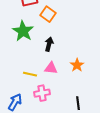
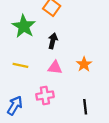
yellow line: (30, 74) -> (20, 65), moved

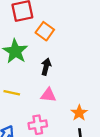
orange star: (84, 64) -> (79, 113), moved

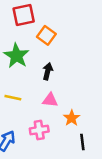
orange star: (79, 113) -> (72, 118), moved

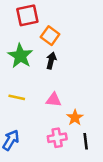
black arrow: (48, 71) -> (51, 61), moved
pink cross: (39, 130) -> (57, 138), moved

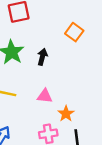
orange square: (50, 36) -> (74, 32), moved

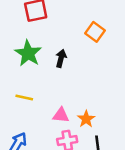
pink triangle: (45, 96) -> (61, 115), moved

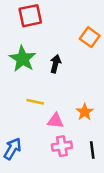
yellow line: (24, 98) -> (35, 102), moved
orange star: (86, 119) -> (85, 112), moved

